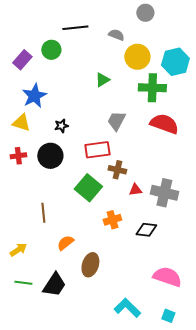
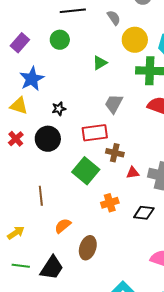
gray semicircle: (116, 35) -> (114, 18), turned 35
green circle: (51, 50) -> (60, 40), moved
red cross: (18, 156) -> (16, 139), turned -35

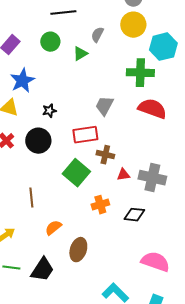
gray semicircle: (114, 18) -> (97, 35), moved, turned -119
yellow circle: (135, 40) -> (133, 25), moved
green triangle: (100, 63) -> (80, 54), moved

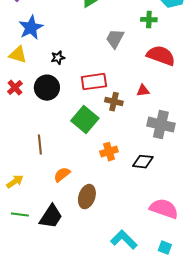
green cross: (140, 73) -> (149, 20), size x0.6
gray trapezoid: (104, 106) -> (115, 39), moved
red triangle: (123, 175) -> (143, 91), moved

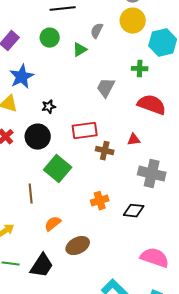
green square: (85, 120) -> (58, 169), moved
brown ellipse: (87, 197) -> (78, 246), turned 45

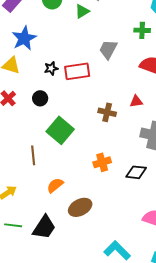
red rectangle: (85, 131) -> (77, 71), moved
black circle: (38, 137) -> (40, 98), size x0.6

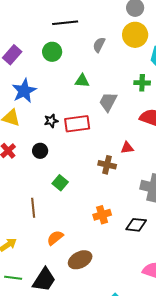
green triangle: (82, 11) -> (82, 81), moved, turned 35
red triangle: (136, 101) -> (127, 148), moved
green square: (60, 130) -> (60, 183), size x0.6

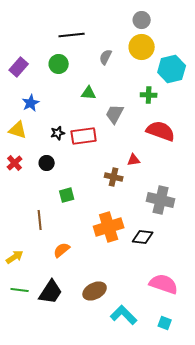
blue star: (24, 91) -> (31, 103), size x0.7
green square: (60, 183) -> (67, 195), turned 35
orange cross: (102, 215) -> (109, 227), size x1.6
brown ellipse: (80, 260) -> (95, 291), moved

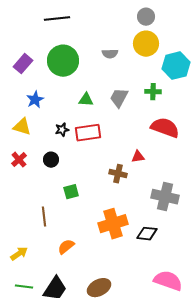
black line: (72, 35) -> (57, 19), moved
gray semicircle: (106, 57) -> (110, 54), turned -119
green circle: (59, 64) -> (63, 61), size x1.6
green triangle: (89, 93) -> (86, 100), moved
gray trapezoid: (115, 114) -> (119, 98), moved

